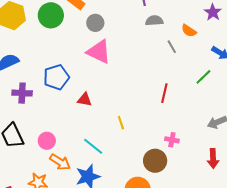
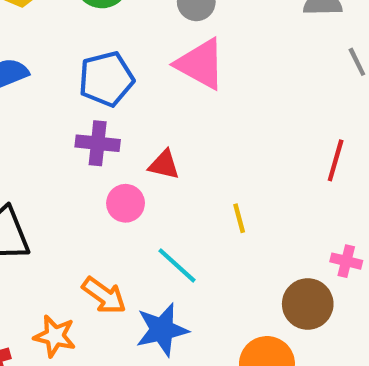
blue pentagon: (56, 77) -> (106, 79), moved
purple cross: (22, 93) -> (98, 143), moved
pink circle: (47, 141) -> (126, 203), moved

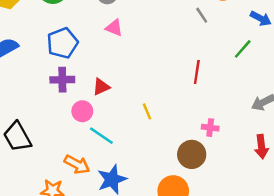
pink triangle: (201, 64) -> (114, 28), size x0.6
red triangle: (164, 165) -> (101, 87), turned -30
cyan line: (177, 265) -> (101, 136), moved

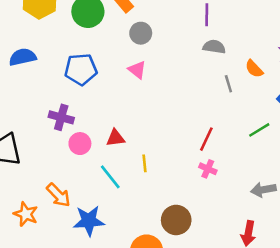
purple cross: (62, 80) -> (61, 117), moved
red triangle: (101, 87) -> (115, 138), moved
pink cross: (210, 128) -> (208, 169), moved
cyan line: (101, 136) -> (110, 177), moved

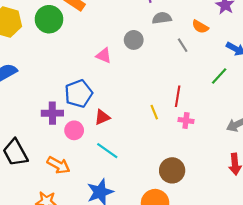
gray circle: (141, 33) -> (134, 40), moved
blue pentagon: (81, 69) -> (79, 94), moved
yellow line: (145, 163) -> (154, 112), moved
orange arrow: (58, 195) -> (58, 165), moved

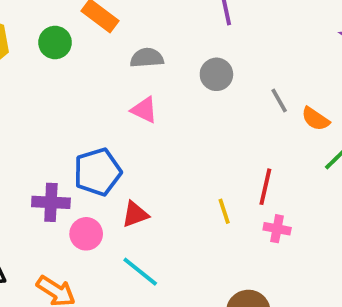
gray semicircle: (162, 18) -> (147, 58), moved
green circle: (49, 19) -> (55, 42), size x0.7
orange semicircle: (200, 27) -> (315, 119), moved
gray circle: (134, 40) -> (216, 74), moved

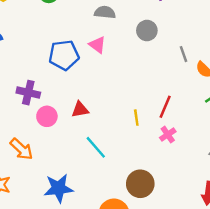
blue pentagon: (98, 172) -> (64, 55), moved
pink cross: (277, 229) -> (168, 135), turned 35
cyan line: (140, 272) -> (96, 147), moved

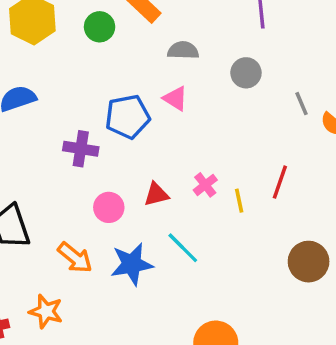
purple cross: (28, 93) -> (81, 149), moved
pink cross: (168, 135) -> (205, 185), moved
brown circle: (140, 184) -> (309, 262), moved
blue star: (59, 188) -> (132, 264), moved

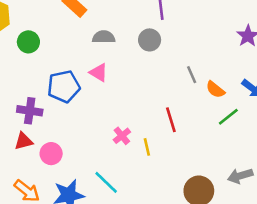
green circle: (100, 27) -> (28, 42), moved
gray circle: (246, 73) -> (150, 40), moved
red line: (280, 182) -> (171, 120), moved, turned -35
red triangle: (156, 194) -> (24, 141), moved

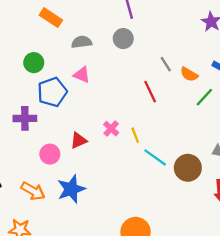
green circle: (28, 42) -> (34, 63), moved
red line: (171, 120) -> (150, 92), moved
red triangle: (24, 141) -> (79, 140), moved
cyan line: (106, 182) -> (155, 157), moved

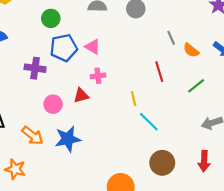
pink triangle: (82, 75) -> (93, 47), moved
red line: (150, 92) -> (159, 72), moved
green line: (204, 97) -> (196, 86), moved
pink cross: (111, 129) -> (98, 76), moved, turned 32
brown circle: (188, 168) -> (162, 163), moved

